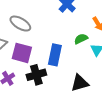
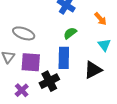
green semicircle: (81, 39) -> (70, 33), moved
black triangle: (80, 83) -> (93, 70), moved

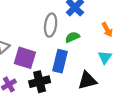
gray ellipse: (24, 33) -> (51, 25), moved, turned 65

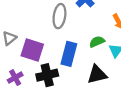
green semicircle: (72, 37) -> (97, 42), moved

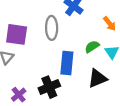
purple square: (32, 50) -> (17, 34), moved

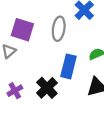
black cross: (49, 87) -> (47, 88), turned -30

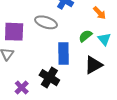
gray ellipse: (59, 29) -> (46, 22), turned -65

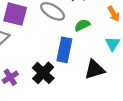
green semicircle: (85, 36) -> (82, 25), moved

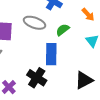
black triangle: (95, 69) -> (84, 80), moved

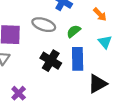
blue rectangle: (51, 54) -> (78, 59), moved
black cross: (37, 78) -> (51, 61), moved

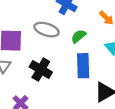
black cross: (51, 61) -> (41, 69), moved

